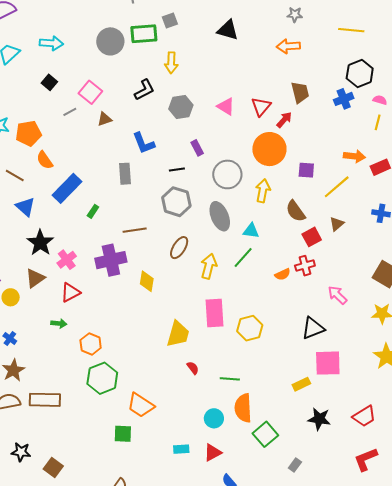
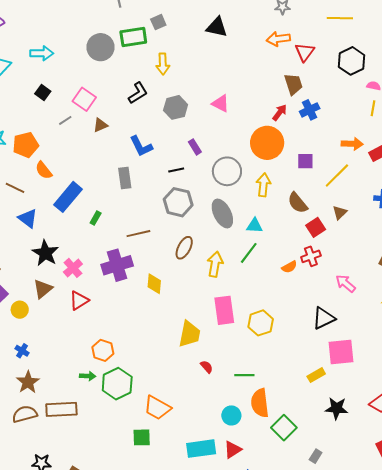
blue cross: (344, 99) -> (310, 110), moved
red triangle: (261, 107) -> (305, 52), moved
green arrow: (59, 323) -> (88, 376), moved
cyan rectangle: (181, 449) -> (201, 449), size x1.8

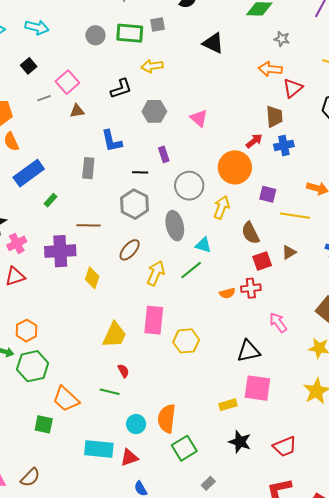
gray circle: (101, 47) -> (95, 35), size x0.7
yellow arrow: (163, 64) -> (152, 66), turned 70
yellow line: (337, 176) -> (295, 216), turned 40
green line: (244, 375) -> (110, 392), moved

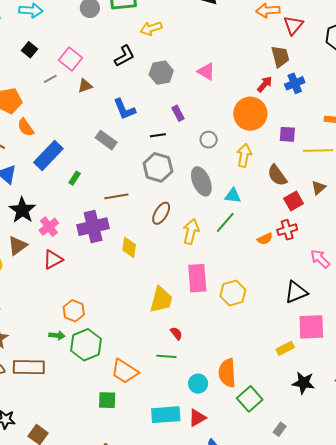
gray rectangle: (88, 168) -> (106, 140), turned -50
gray circle: (189, 186) -> (209, 140), size x0.6

